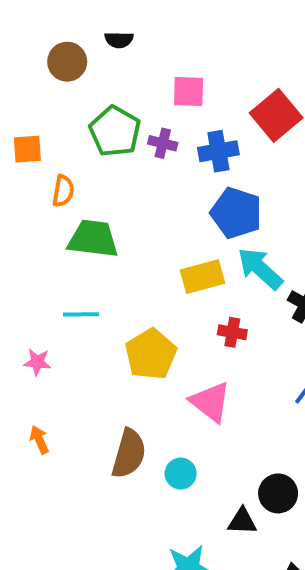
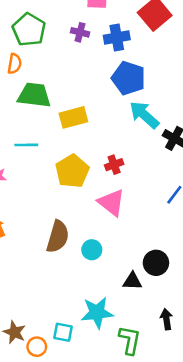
green pentagon: (115, 131) -> (29, 30), moved
yellow rectangle: (202, 277) -> (73, 117), moved
red cross: (232, 332) -> (114, 165), moved, turned -30

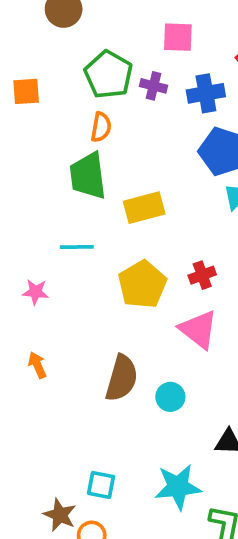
green pentagon: (29, 30) -> (109, 75), moved
orange semicircle: (15, 64) -> (101, 127), moved
green trapezoid: (34, 95) -> (88, 176), turned -104
cyan square: (63, 332) -> (101, 485), moved

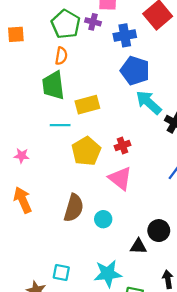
purple cross: (153, 86) -> (93, 22), moved
cyan line: (77, 247) -> (60, 125), moved
orange arrow: (37, 365) -> (23, 200), size x1.6

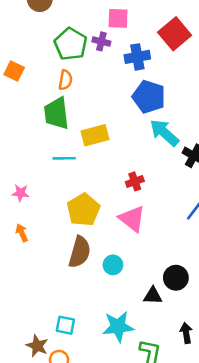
orange square: (16, 34) -> (14, 71), moved, turned 30
yellow pentagon: (86, 151) -> (83, 210), moved
orange arrow: (23, 200) -> (22, 233), moved, size x0.6

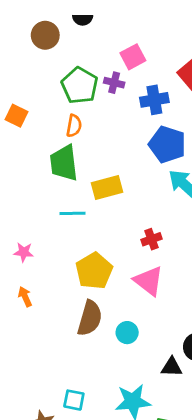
pink square: (118, 18) -> (133, 57), turned -30

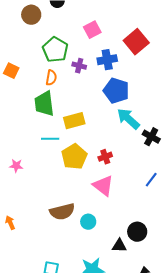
purple cross: (114, 83) -> (79, 66), moved
yellow pentagon: (94, 271) -> (74, 157), moved
orange arrow: (25, 297) -> (10, 223), moved
brown semicircle: (90, 318) -> (62, 212), turned 60

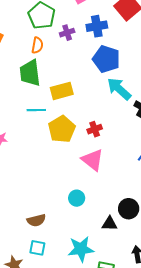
purple cross: (79, 66) -> (67, 33), turned -32
brown semicircle: (62, 212) -> (36, 220), moved, size x0.7

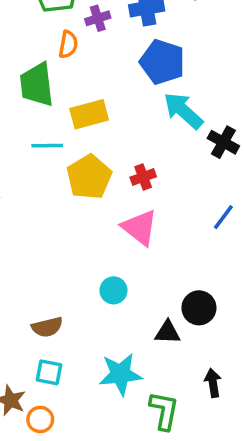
orange semicircle: (37, 45) -> (68, 44), moved

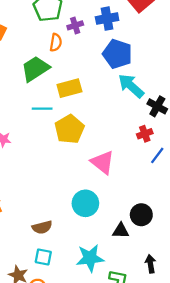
green trapezoid: (37, 85) -> (35, 69), turned 64
red cross: (143, 177) -> (145, 134), moved
cyan circle: (113, 290) -> (85, 203), size x1.5

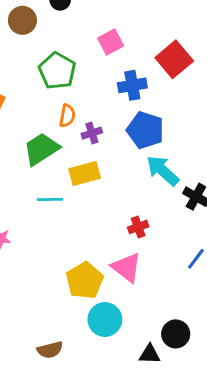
purple cross: (75, 25) -> (92, 133), moved
yellow pentagon: (69, 129) -> (85, 280), moved
red cross: (145, 134) -> (138, 227), moved

